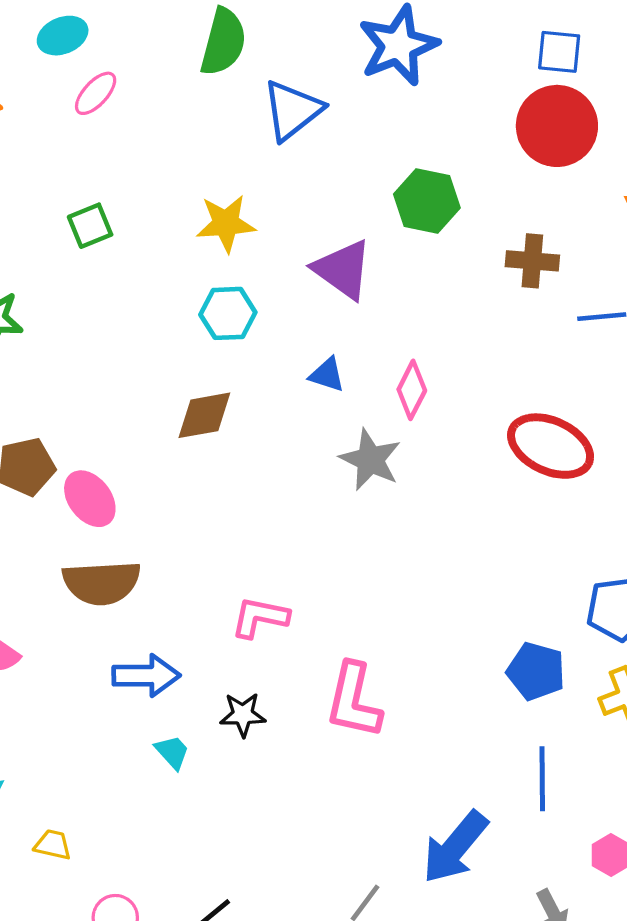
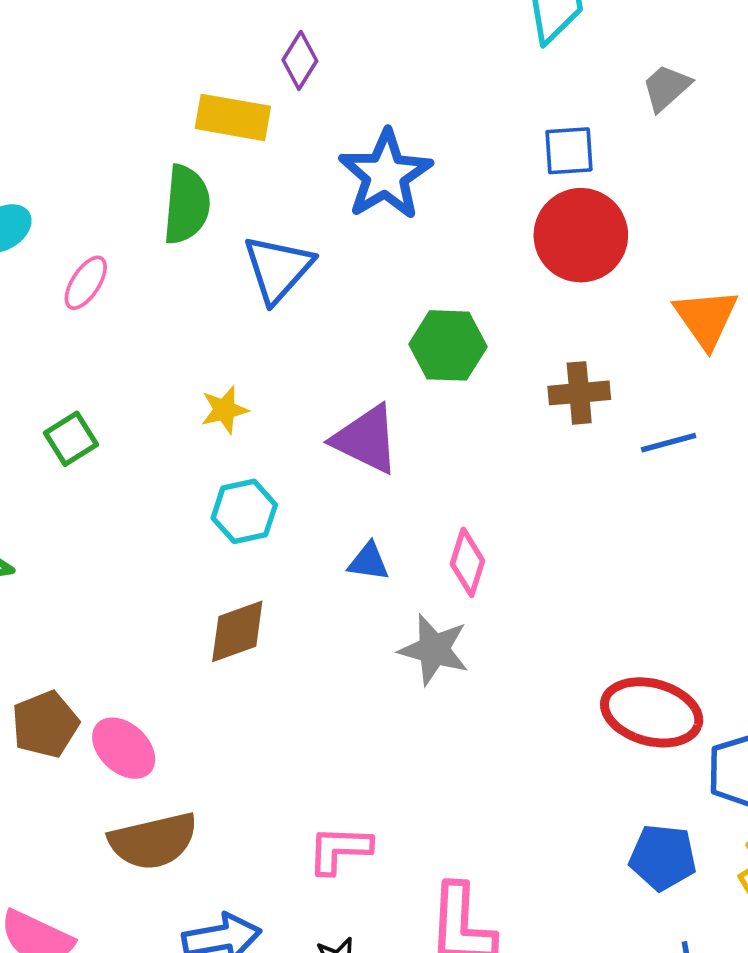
pink ellipse: (96, 93) -> (86, 283), moved
yellow star: (226, 223) -> (224, 410), size x0.7
red ellipse: (551, 446) -> (652, 712), moved

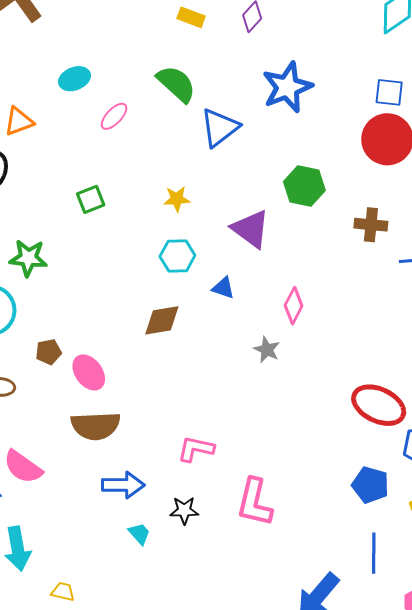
yellow rectangle: (233, 117) -> (191, 17), moved, size x0.7
green semicircle: (186, 205) -> (176, 84), turned -63
blue triangle: (369, 562) -> (223, 288), moved
gray star: (434, 650) -> (267, 350), size x0.7
brown pentagon: (45, 724) -> (49, 352), size x0.7

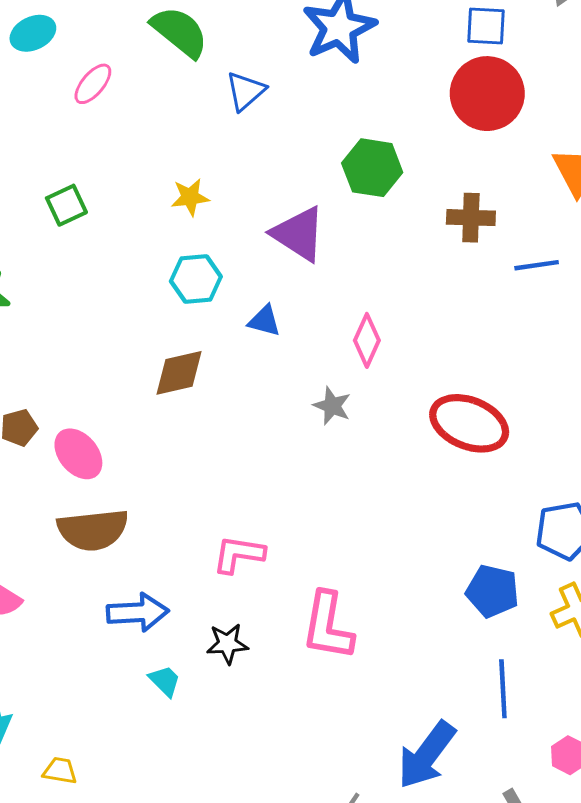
blue triangle: (220, 128) -> (246, 91), size x0.7
red ellipse: (379, 405) -> (469, 423), moved

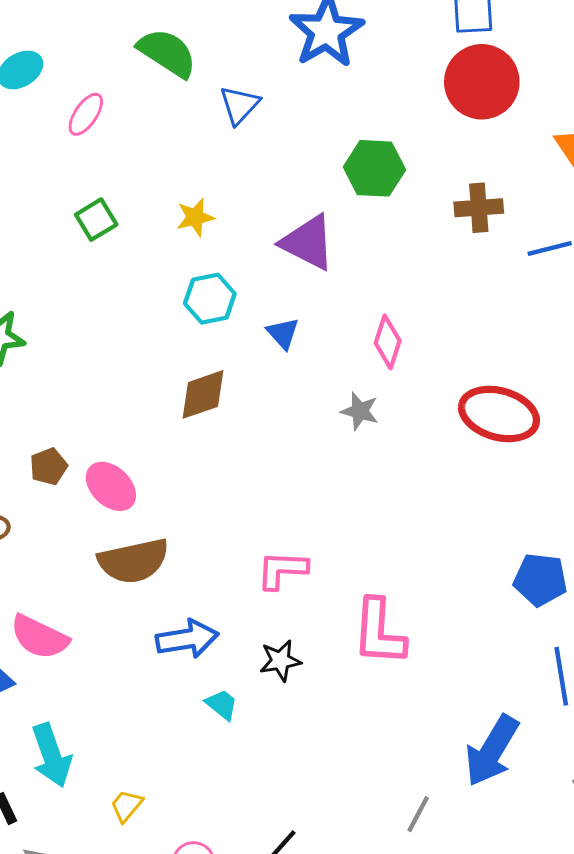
green square: (66, 205) -> (96, 220), moved
blue triangle: (264, 321) -> (283, 333), turned 39
yellow trapezoid: (60, 771) -> (126, 806), turned -54

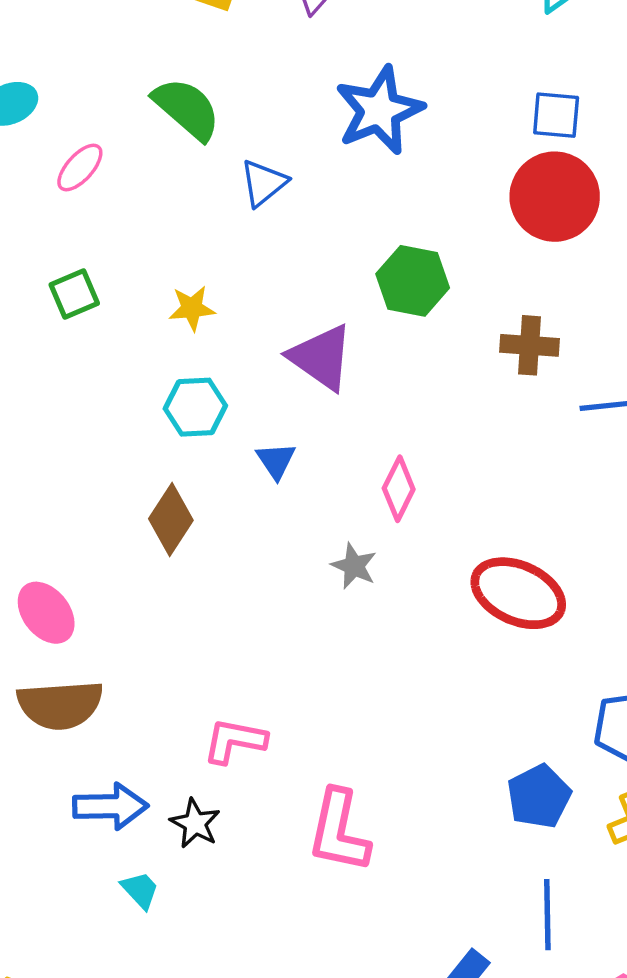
brown diamond: (203, 394) -> (171, 519), turned -46
blue pentagon: (540, 580) -> (539, 796), turned 30
black star: (280, 661) -> (195, 823), moved, turned 30

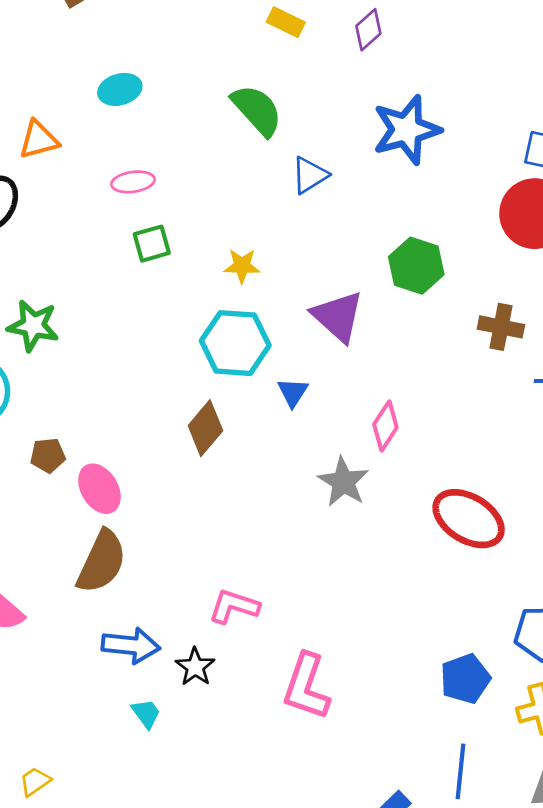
pink ellipse: (80, 168) -> (133, 182), moved, turned 33
cyan hexagon: (195, 407) -> (235, 343), size x1.4
gray star: (354, 566) -> (343, 482), size x1.4
brown semicircle: (60, 705) -> (102, 562), turned -68

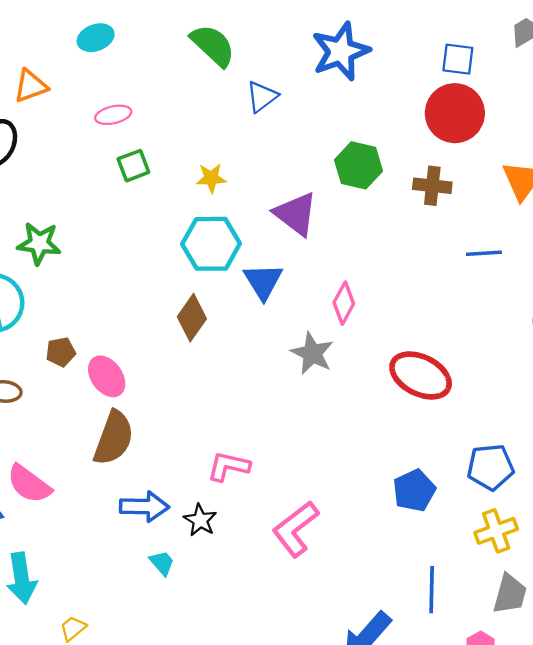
brown cross: (501, 327) -> (432, 186), moved
blue triangle: (293, 392) -> (263, 281), size x1.5
blue pentagon: (465, 679) -> (414, 491), moved
pink L-shape: (306, 687) -> (295, 529), turned 38

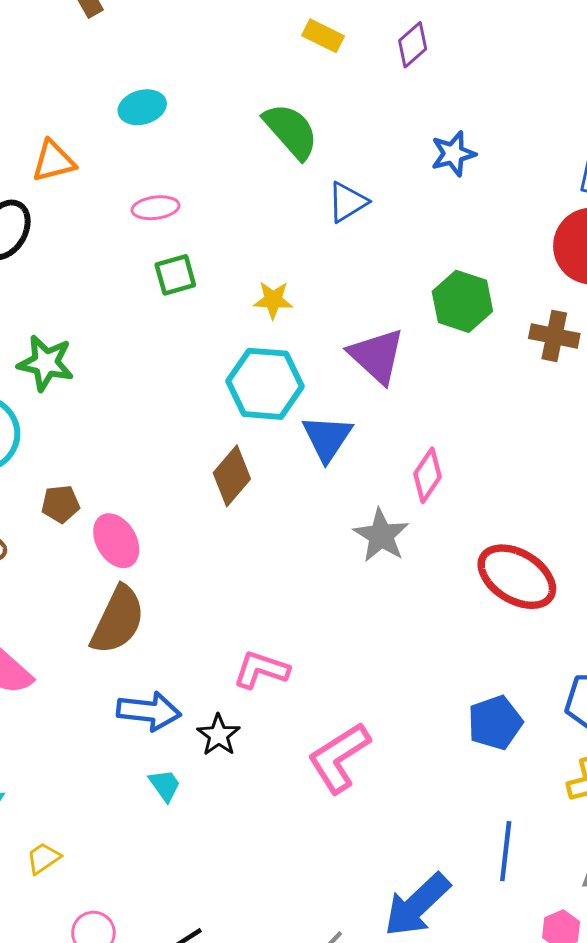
blue star: (341, 51) -> (453, 154), size x0.6

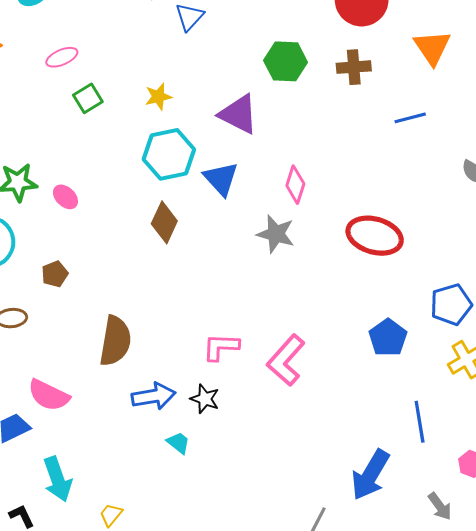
pink ellipse: (116, 541) -> (65, 197), moved, size x0.7
pink L-shape: (339, 758) -> (286, 360), moved

